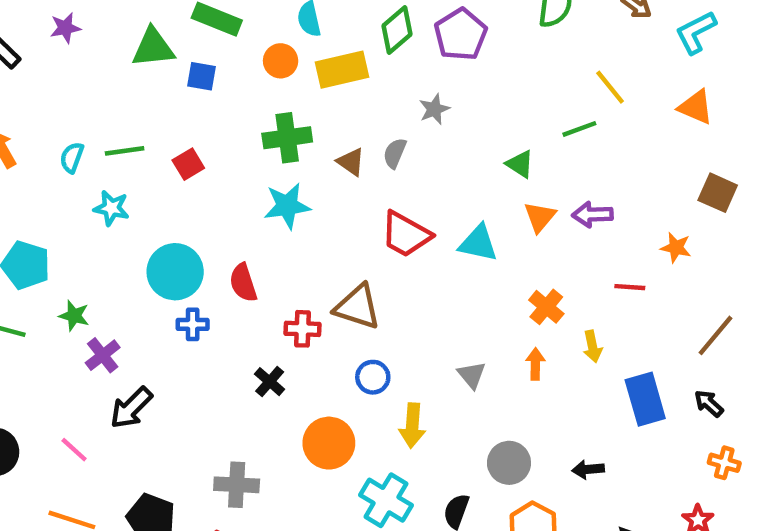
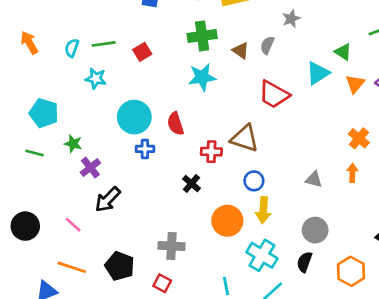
cyan triangle: (478, 243) -> (318, 73), moved, turned -45
gray triangle: (472, 375) -> (314, 180), turned -36
yellow arrow: (412, 425) -> (263, 210), moved
gray circle: (509, 463) -> (315, 230), moved

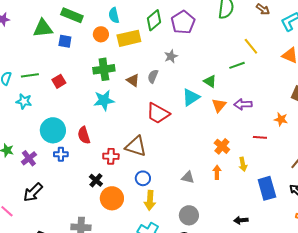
purple cross: (90, 168) -> (29, 158), moved
orange circle: (227, 221) -> (112, 198), moved

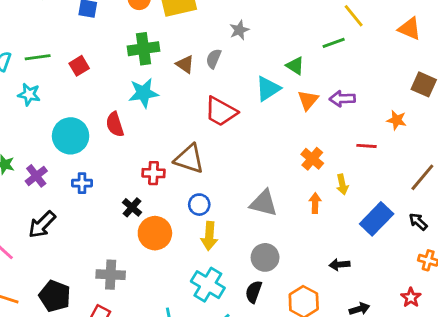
red semicircle: (84, 135) -> (115, 124), moved
blue cross: (61, 154) -> (82, 183), moved
orange arrow: (217, 172) -> (315, 203), moved
gray triangle: (188, 177) -> (264, 203), size x1.5
blue rectangle: (267, 188) -> (377, 219), turned 60

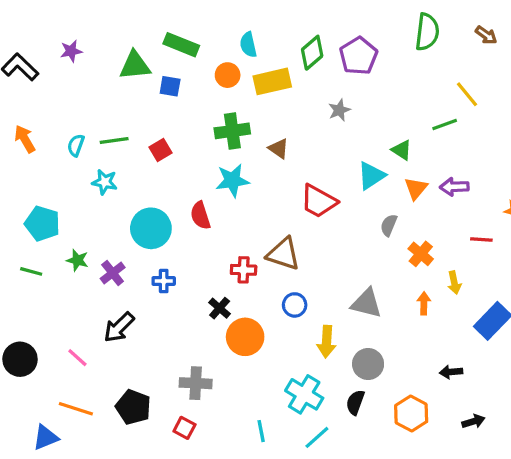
gray semicircle: (214, 59) -> (389, 225), moved
yellow arrow: (209, 236) -> (327, 342), moved

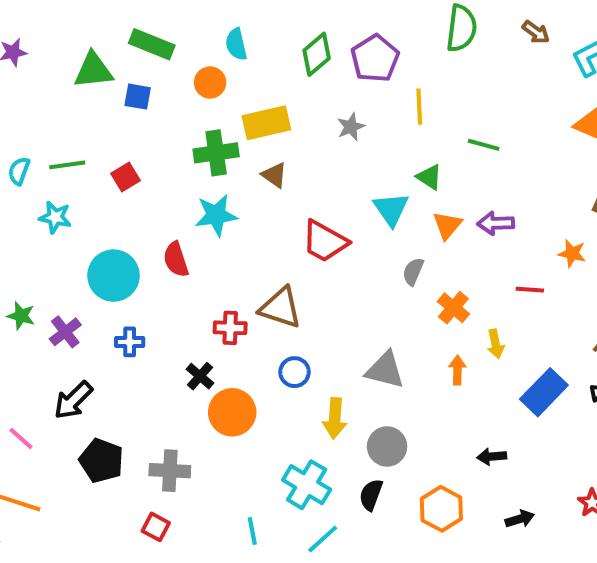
yellow rectangle: (272, 81) -> (266, 123), moved
yellow line: (467, 94) -> (419, 107), moved, turned 36
green line: (445, 125) -> (484, 145), turned 35
cyan triangle: (371, 176) -> (391, 209), turned -32
black pentagon: (133, 407) -> (101, 461), moved

